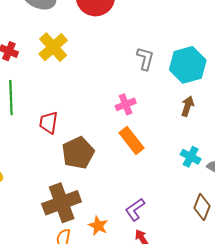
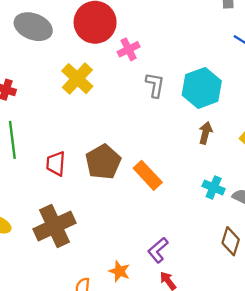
yellow cross: (53, 47) -> (77, 79), moved
pink cross: (126, 104) -> (129, 49), moved
brown pentagon: (78, 153) -> (103, 162), moved
brown cross: (62, 203) -> (55, 226), moved

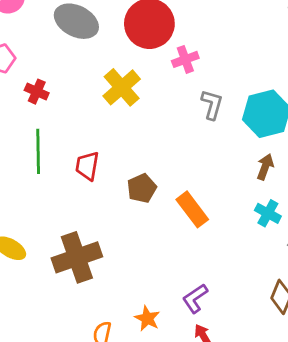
brown pentagon: (103, 162) -> (142, 188), size x0.7
red trapezoid: (56, 164) -> (87, 166), moved
cyan cross: (214, 188) -> (268, 213), moved

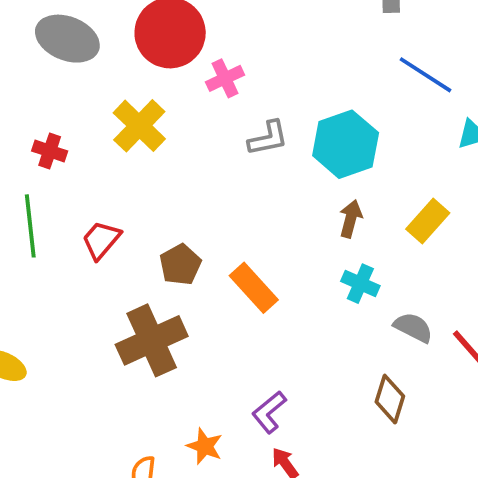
red cross: (37, 92) -> (50, 151), moved
gray L-shape: (212, 105) -> (268, 138), turned 68
red trapezoid: (87, 166) -> (101, 240), turned 36
brown cross: (77, 257) -> (152, 340), moved

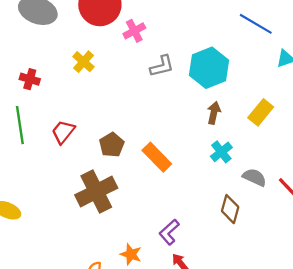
yellow cross: (139, 126) -> (84, 62), size x0.7
cyan cross: (360, 284) -> (221, 152), turned 30
brown diamond: (390, 399) -> (230, 209), moved

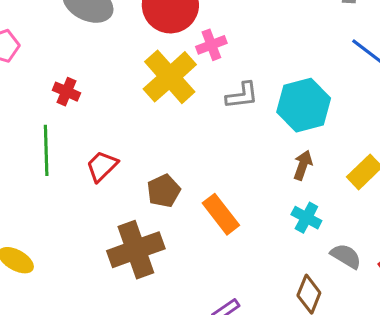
yellow cross: (84, 62) -> (170, 77), moved, size x1.8
cyan cross: (221, 152) -> (306, 218), turned -30

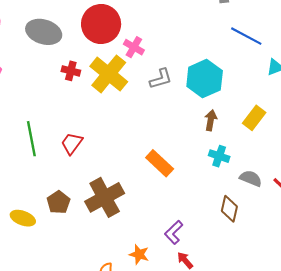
pink cross: (211, 45) -> (134, 47), turned -30
red cross: (66, 92) -> (71, 71), moved
brown pentagon: (164, 191) -> (58, 202), moved

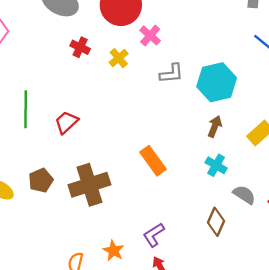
yellow cross: (109, 74) -> (119, 58), size x0.5

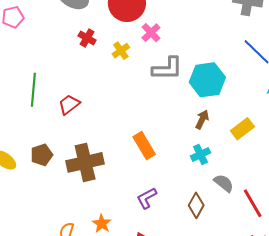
gray L-shape: (171, 74) -> (167, 69), size x1.4
cyan cross: (216, 165) -> (200, 154), turned 30
purple L-shape: (154, 235) -> (147, 198), moved

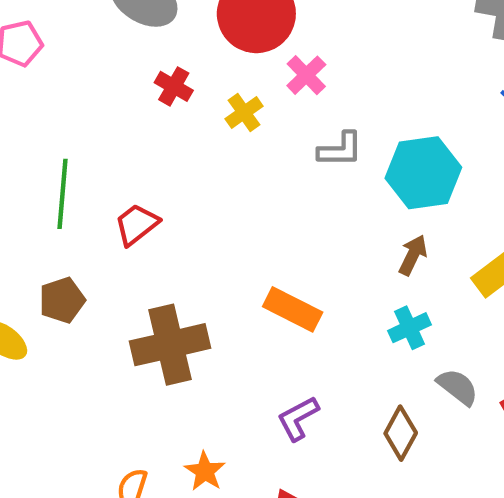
gray L-shape: (167, 69) -> (340, 150), size x0.7
orange rectangle: (144, 146) -> (293, 309), turned -32
brown pentagon: (42, 155) -> (62, 300), moved

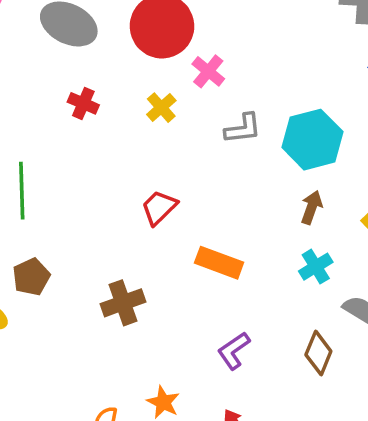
red cross: (174, 86) -> (83, 103), moved
red trapezoid: (137, 224) -> (159, 208), moved
brown cross: (170, 345) -> (123, 303), size x0.7

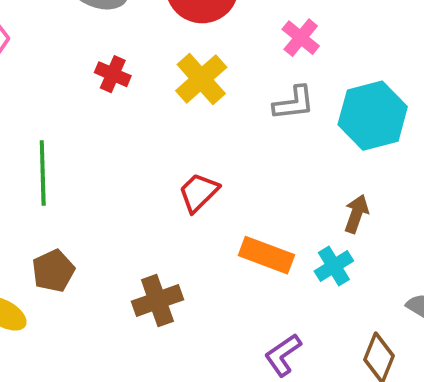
pink cross: (208, 71) -> (301, 38), moved
yellow cross: (161, 108) -> (201, 79), size x1.5
brown arrow: (312, 207) -> (356, 214), moved
cyan cross: (316, 267) -> (334, 266), moved

